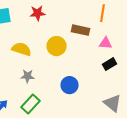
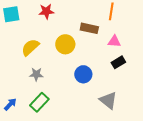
yellow semicircle: (22, 49) -> (30, 47), turned -60
blue circle: (70, 85) -> (83, 74), moved
gray triangle: (112, 103) -> (108, 100), moved

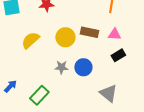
brown rectangle: (89, 28) -> (89, 32), moved
gray star: (36, 74) -> (61, 67), moved
blue arrow: (10, 104) -> (10, 86), moved

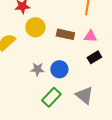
yellow circle: (65, 37) -> (35, 27), moved
green rectangle: (39, 95) -> (51, 97), moved

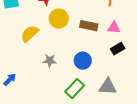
gray star: (37, 69) -> (50, 61), moved
gray triangle: (84, 95) -> (108, 87), turned -36

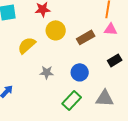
brown rectangle: (89, 26) -> (86, 37), turned -42
pink triangle: (114, 28) -> (111, 29), moved

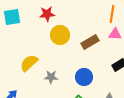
yellow semicircle: (27, 45) -> (29, 63), moved

